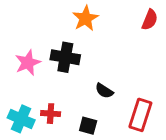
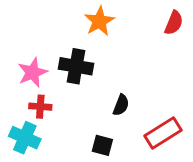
black semicircle: (104, 91) -> (121, 105), turned -102
red cross: (51, 114) -> (40, 107), moved
red rectangle: (140, 115) -> (163, 133), turned 40

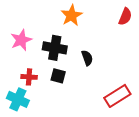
pink star: (33, 72) -> (21, 40), moved
black semicircle: (121, 105) -> (87, 58), moved, turned -40
black square: (102, 145) -> (58, 76), moved

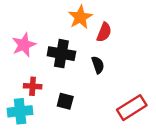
red semicircle: (125, 17) -> (104, 32), moved
black square: (58, 76) -> (65, 101), moved
cyan cross: (18, 99) -> (20, 111), turned -30

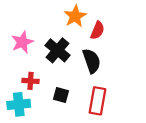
black cross: (61, 54) -> (58, 50), turned 30
black semicircle: (98, 65) -> (92, 61), size x1.5
red rectangle: (132, 108) -> (97, 101), moved, turned -48

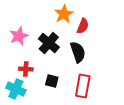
cyan cross: (19, 104) -> (16, 89), turned 30

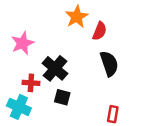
black cross: (49, 43) -> (55, 68), moved
black semicircle: (78, 52) -> (109, 64), moved
red rectangle: (83, 86) -> (113, 114), moved, size x0.6

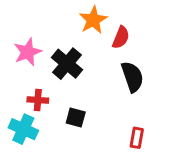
black cross: (55, 68) -> (67, 64), moved

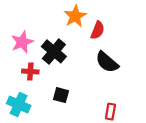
black semicircle: (132, 77) -> (107, 62), turned 150
red cross: (38, 100) -> (30, 72), moved

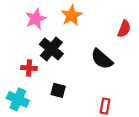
red semicircle: (98, 30) -> (124, 29), moved
pink star: (22, 42) -> (36, 19), moved

